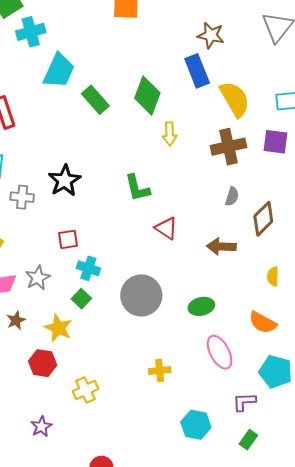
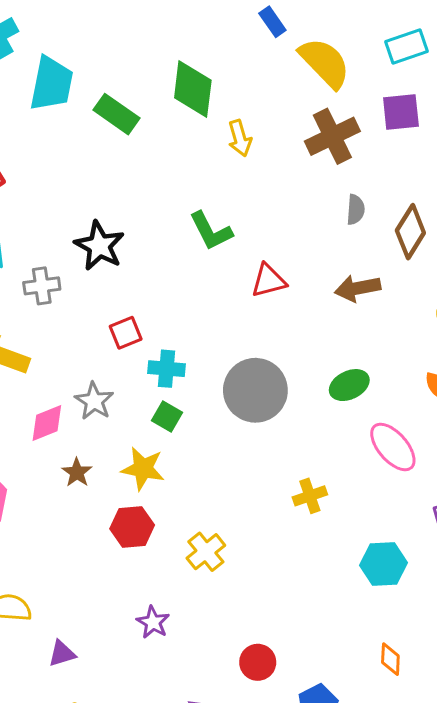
blue rectangle: (197, 71) -> (272, 22), moved, size x0.6
red triangle: (166, 228) -> (269, 281), turned -35

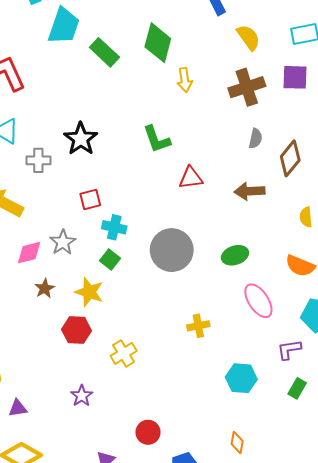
yellow semicircle: (325, 63) -> (248, 37), size x0.7

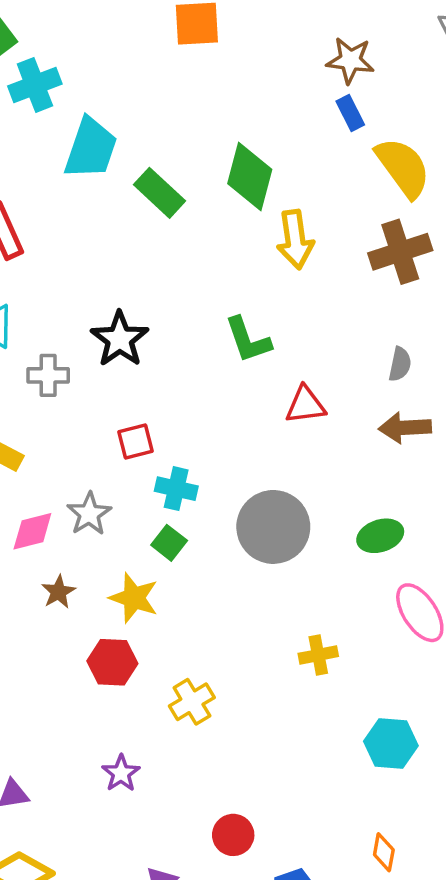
yellow semicircle: (248, 37) -> (403, 167), size x1.4
yellow arrow: (185, 80) -> (295, 239), size x1.4
gray semicircle: (255, 138) -> (400, 364), moved

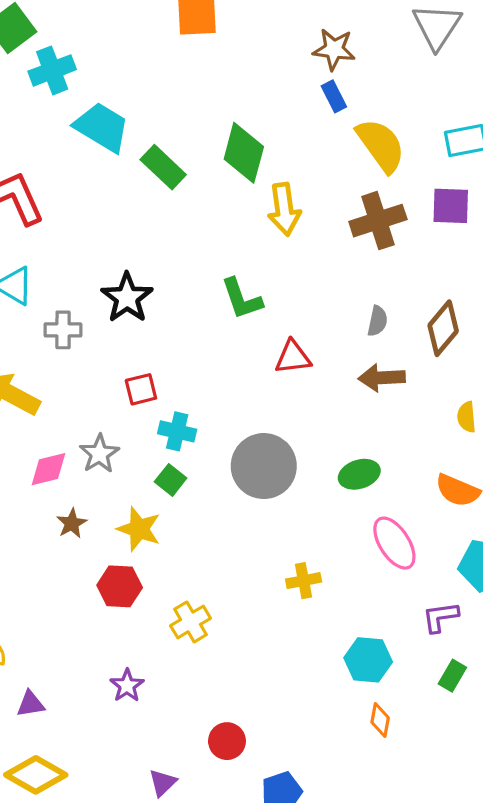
cyan trapezoid: (91, 148) -> (102, 127), turned -78
orange diamond: (384, 852) -> (380, 720), moved

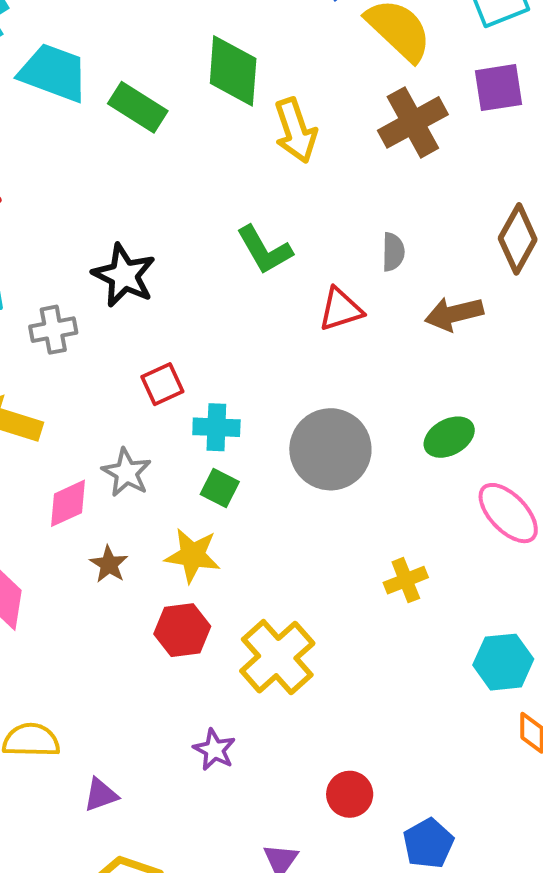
gray semicircle: (377, 321) -> (393, 252), moved
yellow cross: (191, 622) -> (277, 657), size x1.5

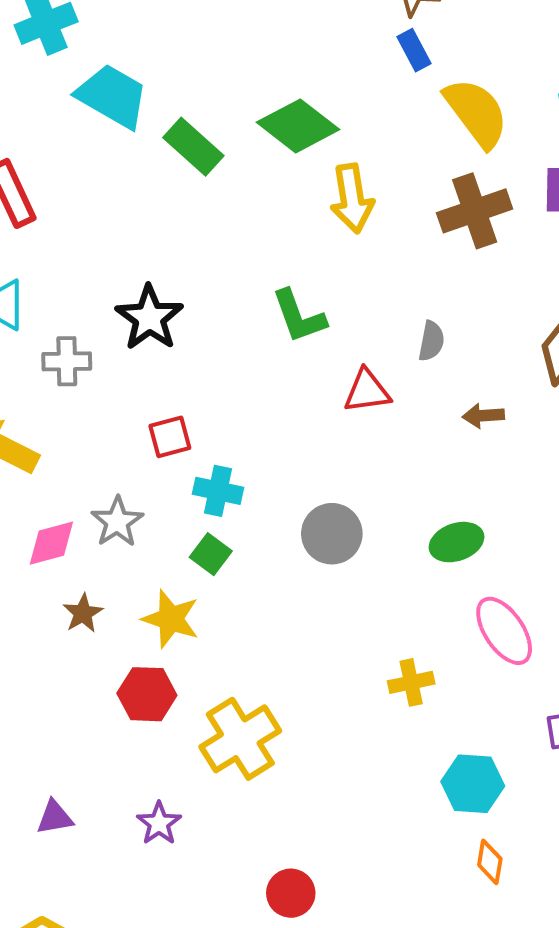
green diamond: (233, 71) -> (298, 126), turned -66
brown arrow: (454, 314) -> (483, 416), size x0.7
gray circle: (330, 449) -> (332, 534), size x0.7
yellow cross: (406, 580) -> (411, 682), moved
purple triangle: (101, 795) -> (55, 817), moved

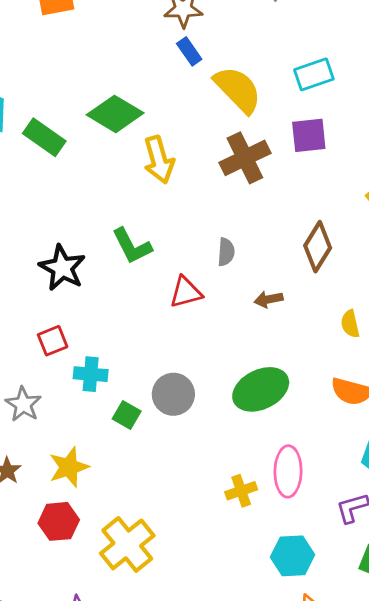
black star: (149, 318) -> (62, 268), moved
green ellipse: (457, 542) -> (261, 389), size x1.5
green square: (211, 554) -> (127, 415), moved
yellow star: (171, 619) -> (69, 467), turned -30
pink ellipse: (504, 631) -> (288, 471), moved, turned 42

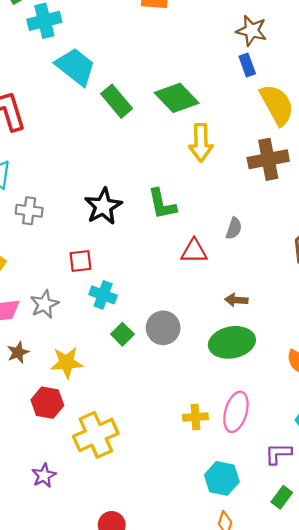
brown arrow: (268, 299) -> (236, 300), moved

